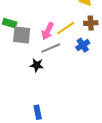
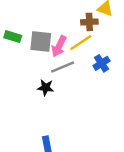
brown cross: (91, 23) -> (89, 22), moved
gray square: (22, 35) -> (41, 41), moved

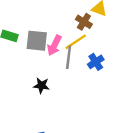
brown cross: (89, 22) -> (84, 22), turned 35
gray line: (63, 67) -> (69, 57), moved, turned -60

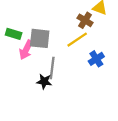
pink arrow: (54, 45) -> (26, 50), moved
gray line: (69, 57) -> (52, 68), moved

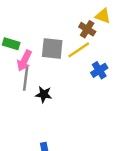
gray square: (40, 38) -> (52, 49), moved
gray line: (52, 68) -> (26, 79), moved

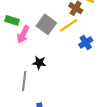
gray square: (52, 49) -> (46, 24), turned 30
gray line: (26, 79) -> (24, 81), moved

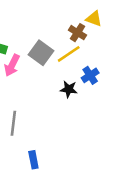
black star: (39, 63) -> (69, 89), moved

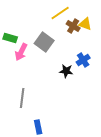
yellow triangle: (94, 19) -> (85, 24), moved
yellow line: (69, 54) -> (60, 13), moved

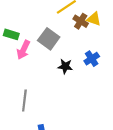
black star: (66, 71) -> (65, 66), moved

